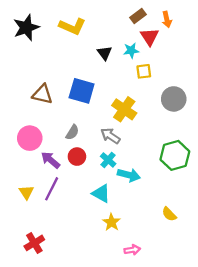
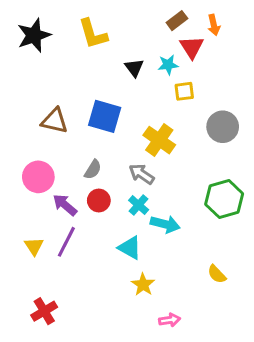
yellow L-shape: (72, 26) -> (93, 34), turned 50

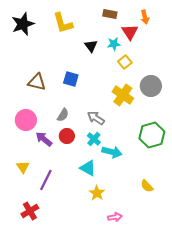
brown rectangle: (177, 21) -> (110, 14), moved, turned 48
yellow square: (184, 91) -> (125, 62), turned -32
blue square: (105, 116) -> (71, 79), size x0.7
yellow cross: (159, 140) -> (123, 95), moved
purple line: (66, 242) -> (46, 180), moved

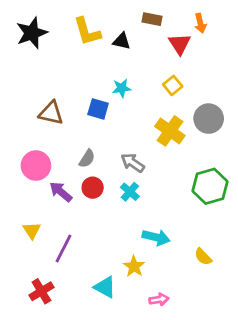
cyan star: (114, 44) -> (122, 88), moved
black triangle: (91, 46) -> (122, 41), moved, turned -40
cyan arrow: (112, 152) -> (156, 237), moved
cyan triangle: (88, 168) -> (105, 287), moved

